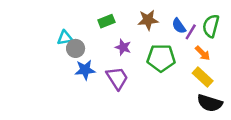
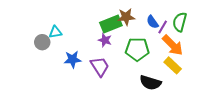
green rectangle: (106, 21) -> (111, 24), moved, size x1.5
gray circle: (76, 48) -> (42, 42), moved
orange arrow: (203, 53) -> (173, 45), size x1.6
black semicircle: (210, 103) -> (150, 83), moved

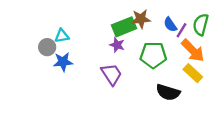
blue star: (73, 59) -> (63, 62), moved

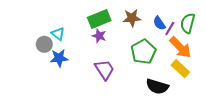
green rectangle: (124, 27) -> (99, 19), moved
cyan triangle: (62, 36) -> (58, 34), turned 48
purple star: (117, 45) -> (99, 36), moved
green pentagon: (153, 55) -> (143, 52), turned -30

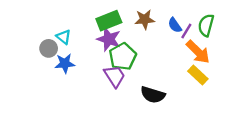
purple star: (99, 36) -> (109, 39), size x1.5
green pentagon: (143, 52) -> (123, 57), moved
black semicircle: (157, 86) -> (153, 95), moved

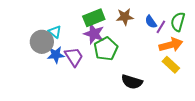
gray circle: (49, 48) -> (42, 42), size x1.5
orange arrow: (198, 52) -> (171, 45), turned -60
purple trapezoid: (115, 76) -> (74, 57), moved

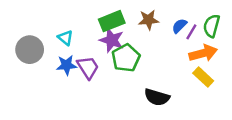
blue semicircle: (151, 22) -> (179, 26), turned 80
gray circle: (42, 42) -> (30, 50), moved

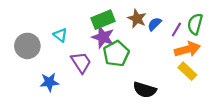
brown star: (149, 20) -> (137, 19), turned 30
blue semicircle: (179, 26) -> (155, 24), moved
blue star: (66, 65) -> (49, 82), moved

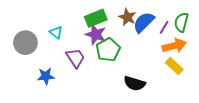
blue semicircle: (155, 24) -> (144, 22), size x1.6

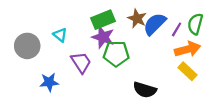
green pentagon: (108, 50) -> (116, 54), turned 30

